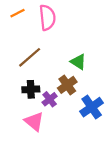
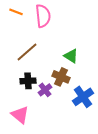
orange line: (18, 13) -> (16, 12), turned 48
brown cross: (67, 85) -> (61, 77), turned -30
pink triangle: (34, 121) -> (20, 115), moved

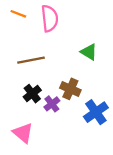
brown line: (27, 52) -> (31, 60), turned 30
green triangle: (71, 56) -> (89, 52), moved
black cross: (28, 81) -> (32, 94), turned -35

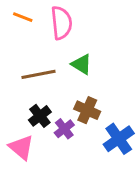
green triangle: (89, 52) -> (81, 64), moved
pink triangle: (23, 133) -> (21, 147), moved

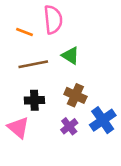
orange line: (23, 17) -> (25, 32), moved
black cross: (40, 116) -> (34, 100), turned 36
purple cross: (64, 129) -> (69, 126), moved

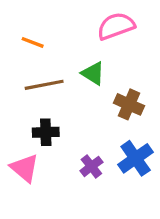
pink semicircle: (53, 20) -> (116, 26), moved, turned -104
brown cross: (75, 95) -> (129, 104), moved

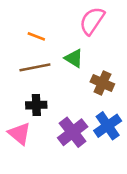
pink semicircle: (116, 26) -> (92, 21), turned -36
orange line: (33, 42) -> (36, 36), moved
purple cross: (91, 166) -> (73, 132), size x1.6

